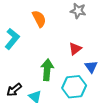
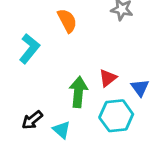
red triangle: (75, 49) -> (108, 78), moved

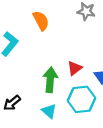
cyan triangle: (62, 130) -> (49, 111), moved

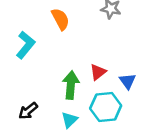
cyan triangle: (49, 111) -> (69, 120), turned 35

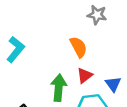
orange semicircle: (60, 19) -> (78, 47), moved

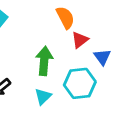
red triangle: (85, 75) -> (80, 40), moved

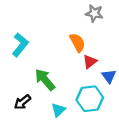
green arrow: (44, 61) -> (45, 80), moved, turned -45

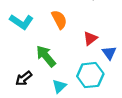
orange semicircle: (77, 43) -> (59, 20), moved
cyan L-shape: (20, 45) -> (21, 22), turned 85

